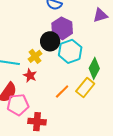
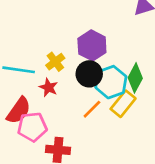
purple hexagon: (62, 28) -> (92, 45), moved
black circle: (50, 41) -> (89, 74), moved
cyan hexagon: (70, 51) -> (111, 82), moved

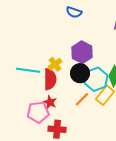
red star: (49, 87) -> (50, 102), moved
red semicircle: (19, 111) -> (50, 79), moved, turned -35

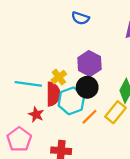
cyan hexagon: (96, 79) -> (71, 101), moved
red star: (50, 102) -> (36, 114), moved
pink pentagon: (38, 112) -> (19, 139), moved, turned -30

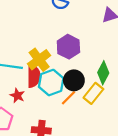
yellow cross: (59, 77) -> (39, 60), size x1.5
black circle: (87, 87) -> (74, 80), moved

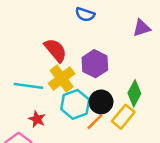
red semicircle: (34, 76) -> (55, 50), moved, turned -40

